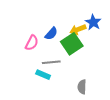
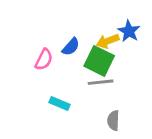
green square: (72, 44) -> (99, 61), turned -30
gray line: (51, 62) -> (101, 82), moved

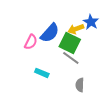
blue semicircle: (71, 47) -> (50, 33), size x1.5
gray line: (101, 82) -> (71, 58), turned 42

